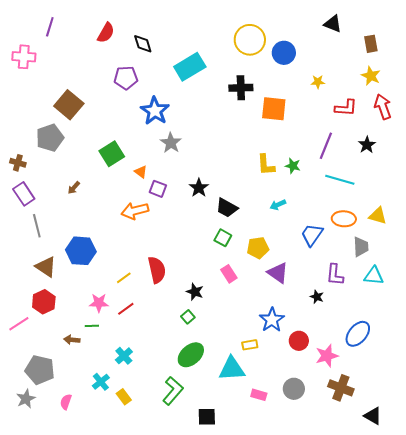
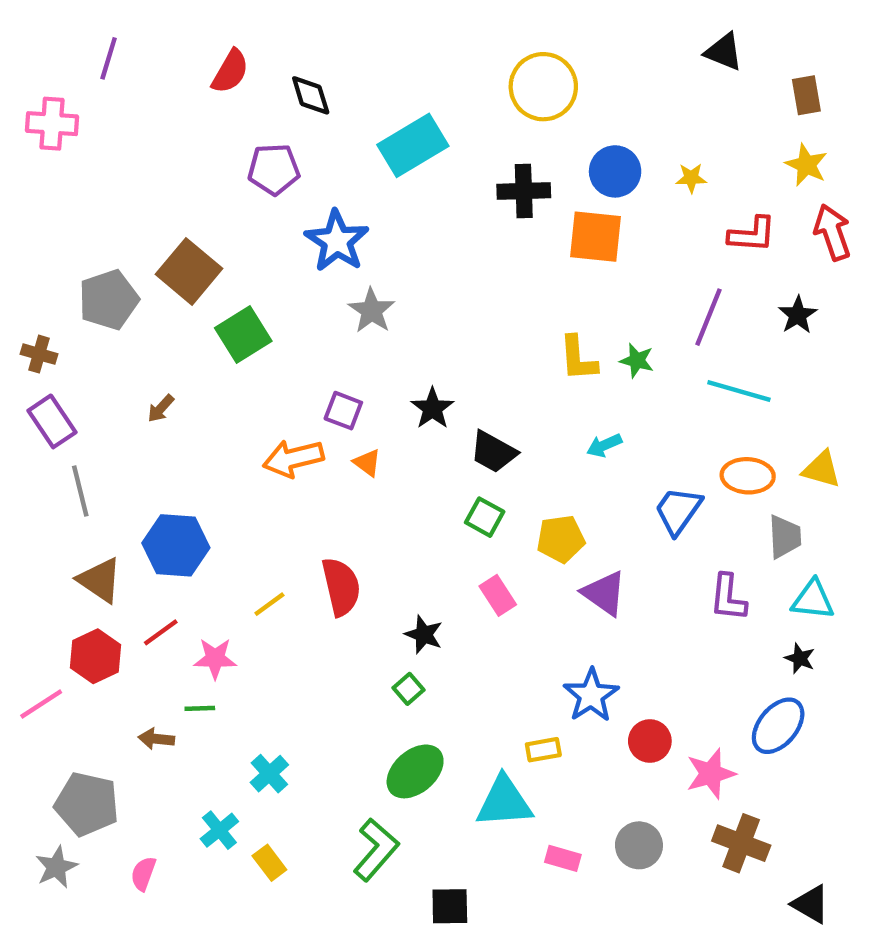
blue circle: (284, 53) -> (615, 171), moved
brown square: (69, 105) -> (189, 271), moved
orange triangle: (141, 172) -> (367, 463), moved
black star: (317, 297) -> (800, 658), moved
red line: (126, 309) -> (161, 632), moved

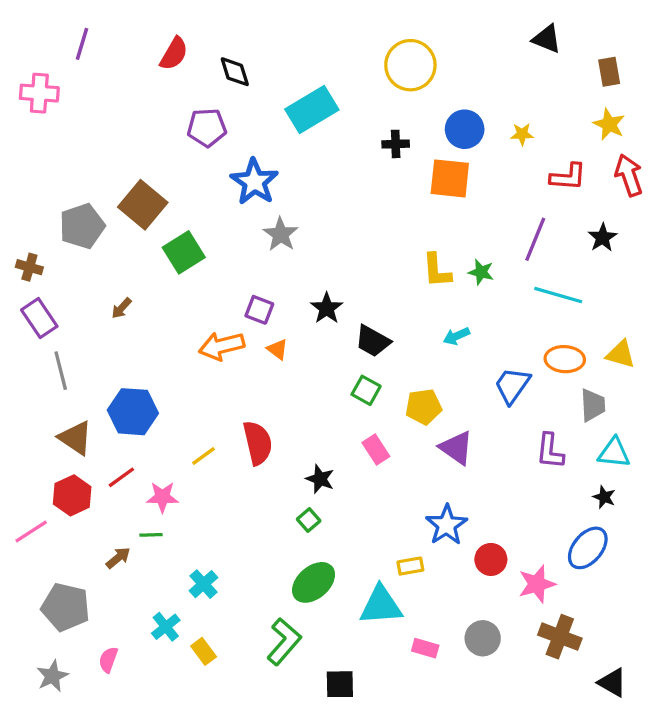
black cross: (524, 191) -> (396, 144), size x0.7
brown arrow: (156, 739) -> (118, 558), turned 135
gray star: (56, 867) -> (52, 676), moved

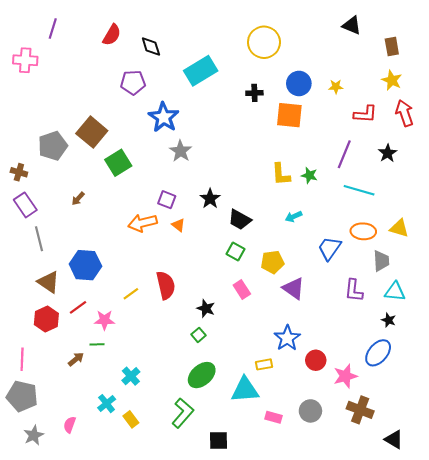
pink line: (31, 532) -> (22, 359), moved, turned -55
gray pentagon: (66, 607) -> (22, 396), moved

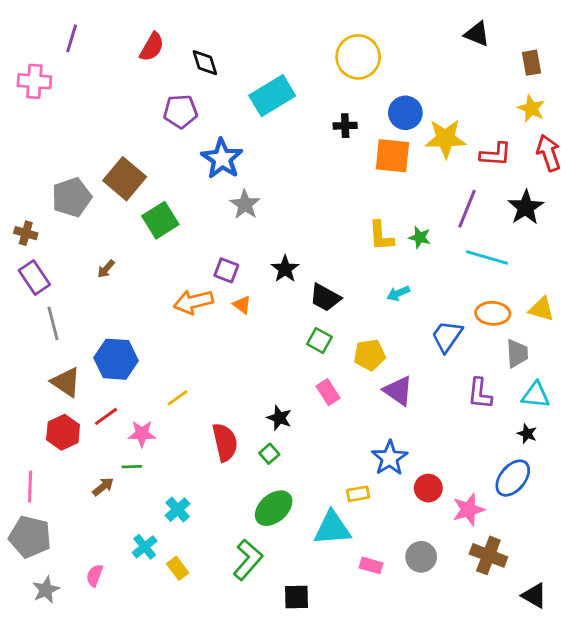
yellow star: (336, 87) -> (445, 139), moved, size x2.0
black star: (388, 153) -> (526, 207), size x1.4
red semicircle: (166, 285) -> (225, 442), moved

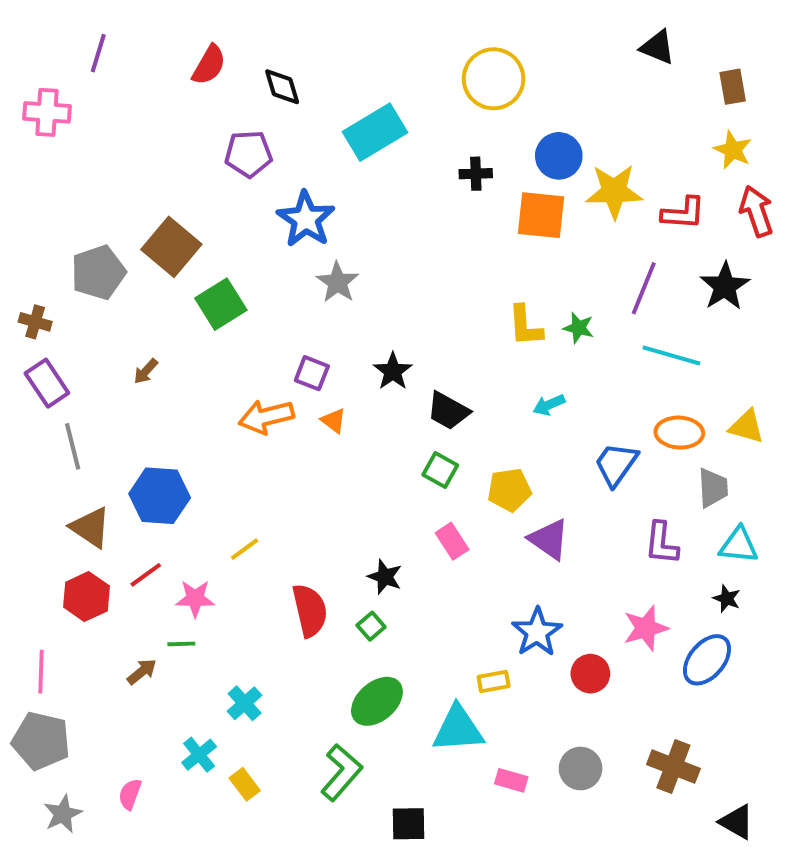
pink star: (468, 510) -> (646, 628), moved

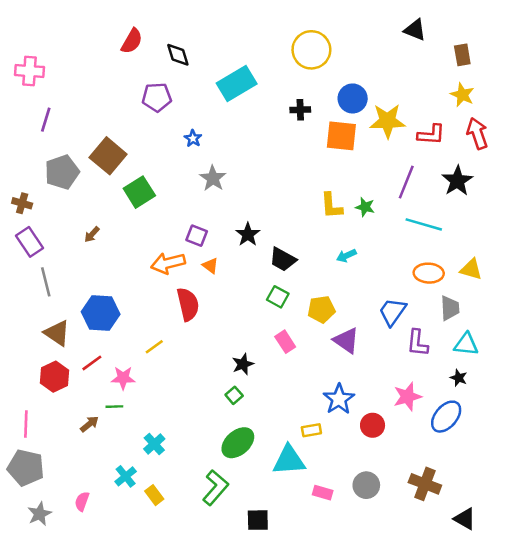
purple line: (98, 53) -> (46, 120), moved
blue star: (306, 219) -> (193, 138), size x0.5
blue trapezoid: (616, 464) -> (392, 312), moved
black star: (385, 577) -> (243, 364), turned 30
red semicircle: (310, 610) -> (188, 304), moved

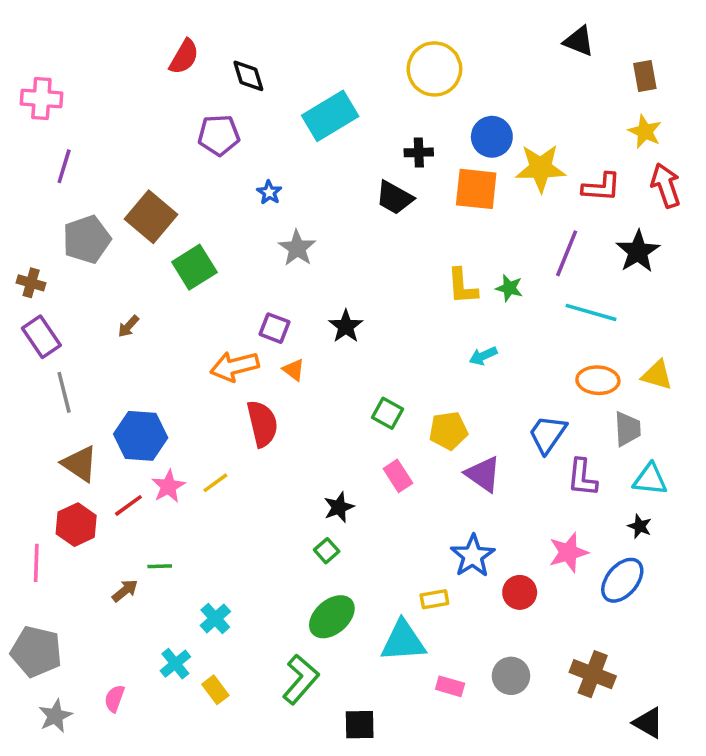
black trapezoid: (283, 259) -> (394, 198), moved
pink star: (123, 378) -> (168, 486), moved, turned -30
pink line: (26, 424) -> (36, 563), moved

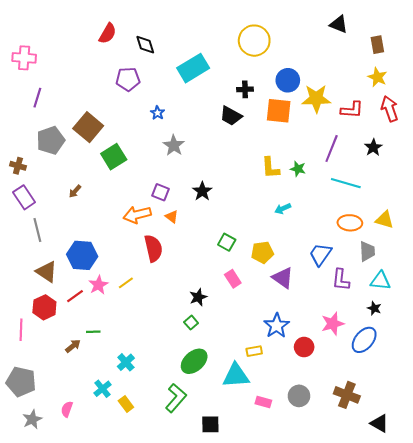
black star: (638, 252) -> (373, 147), size x0.7

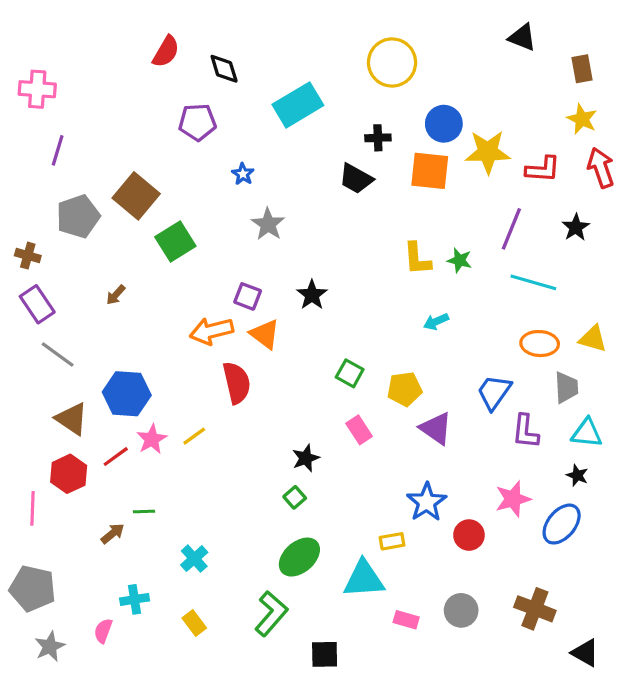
orange triangle: (172, 217) -> (265, 334), size x1.5
gray line: (37, 230) -> (58, 354), turned -40
cyan cross: (102, 389) -> (135, 599), moved, turned 30

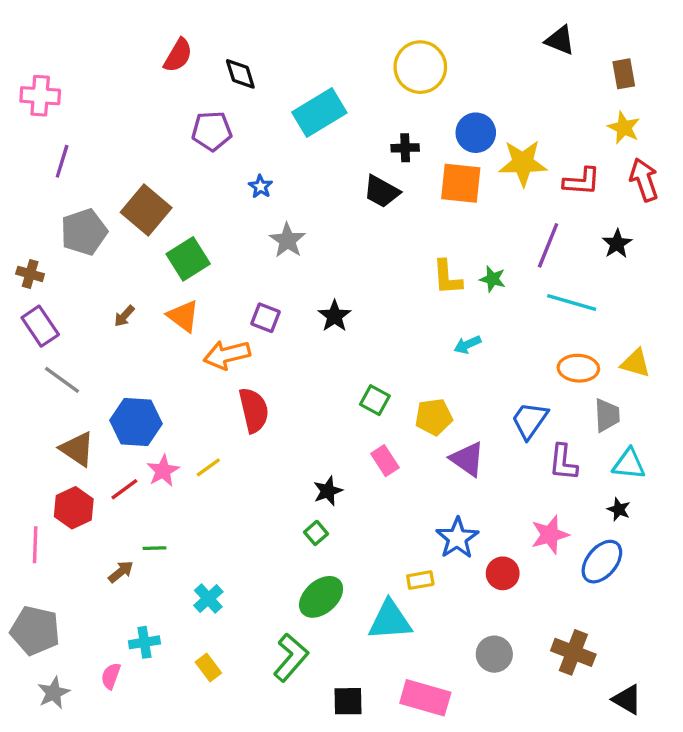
orange triangle: (265, 334) -> (183, 316), moved
pink rectangle: (406, 620) -> (425, 698), moved, size x1.8

